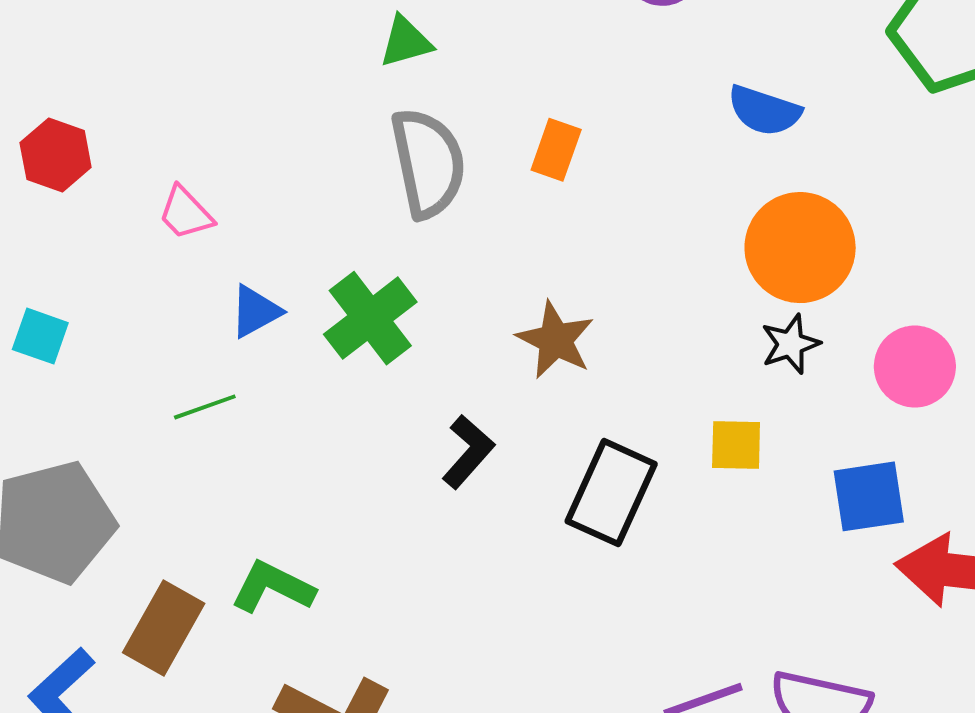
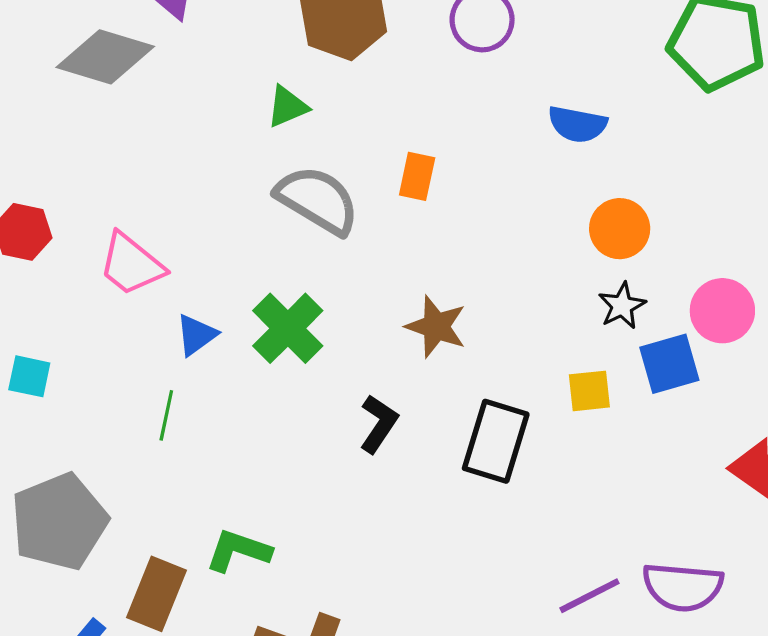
gray semicircle: (428, 163) -> (317, 200), turned -40
pink trapezoid: (186, 213) -> (131, 264), size x1.5
orange circle: (800, 248) -> (620, 229), size x0.7
green line: (205, 407) -> (166, 415), turned -51
blue square: (869, 496) -> (669, 364), moved

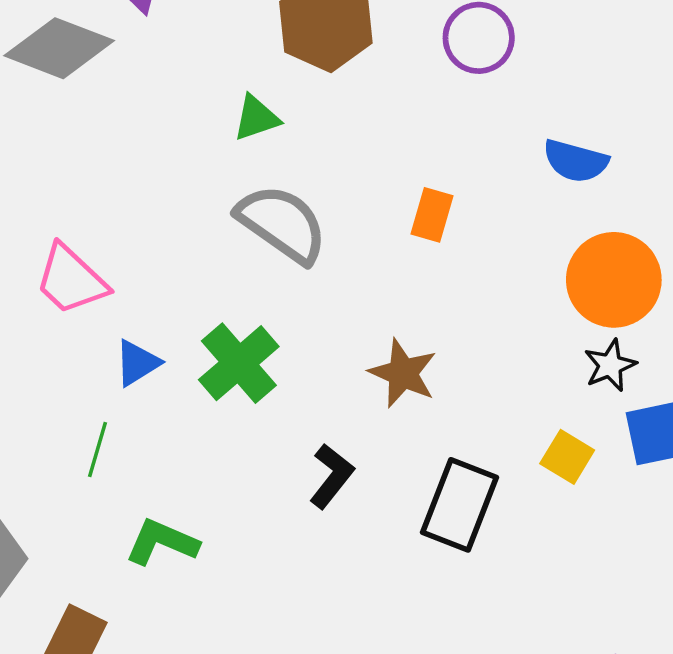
orange rectangle: (417, 176) -> (432, 215), moved
orange circle: (620, 229) -> (614, 280), size x1.4
yellow square: (589, 391) -> (567, 457), turned 33
green L-shape: (238, 551) -> (162, 542), moved

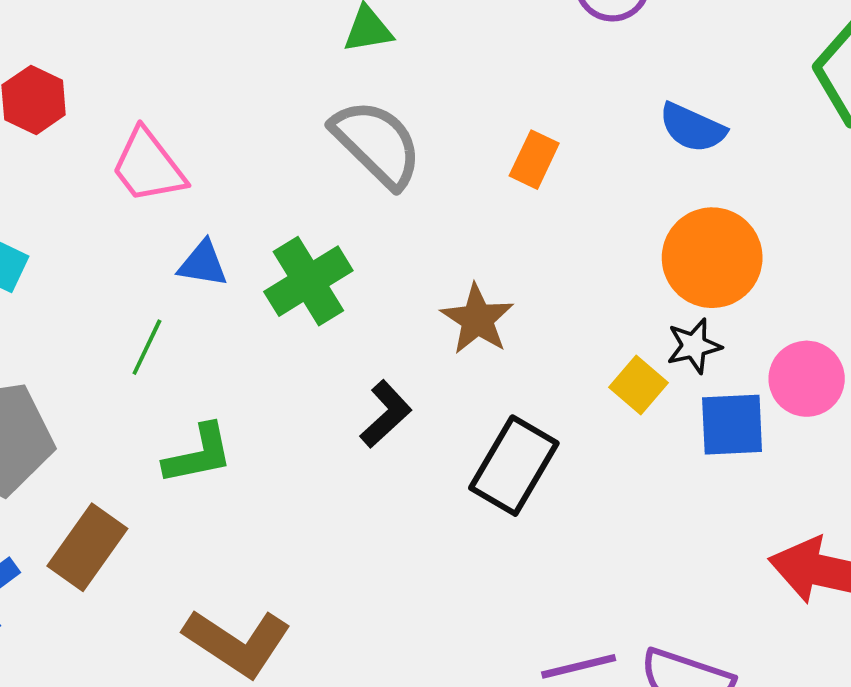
blue triangle: (137, 363) -> (203, 264), turned 32
yellow square: (567, 457) -> (639, 385), moved
green L-shape: (162, 542) -> (198, 454), turned 136

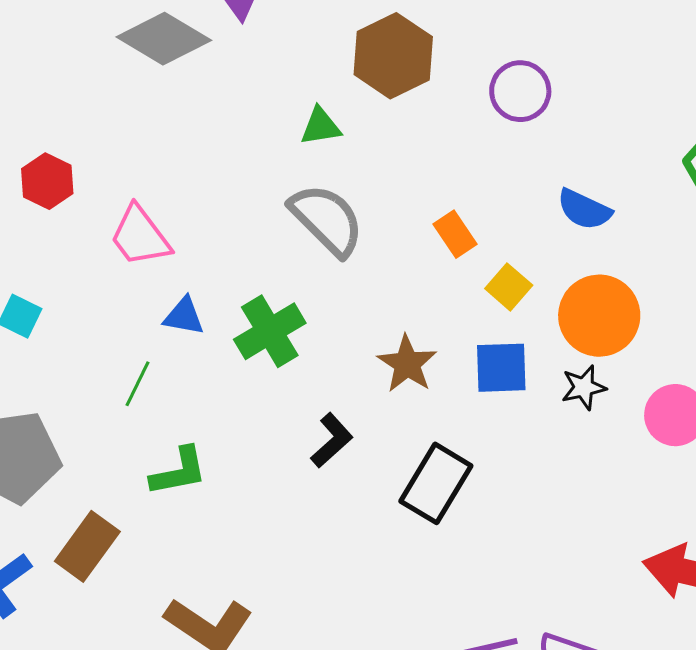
orange rectangle: (534, 160) -> (455, 234), turned -60
yellow square: (639, 385) -> (509, 287), moved
blue square: (732, 425) -> (501, 368), moved

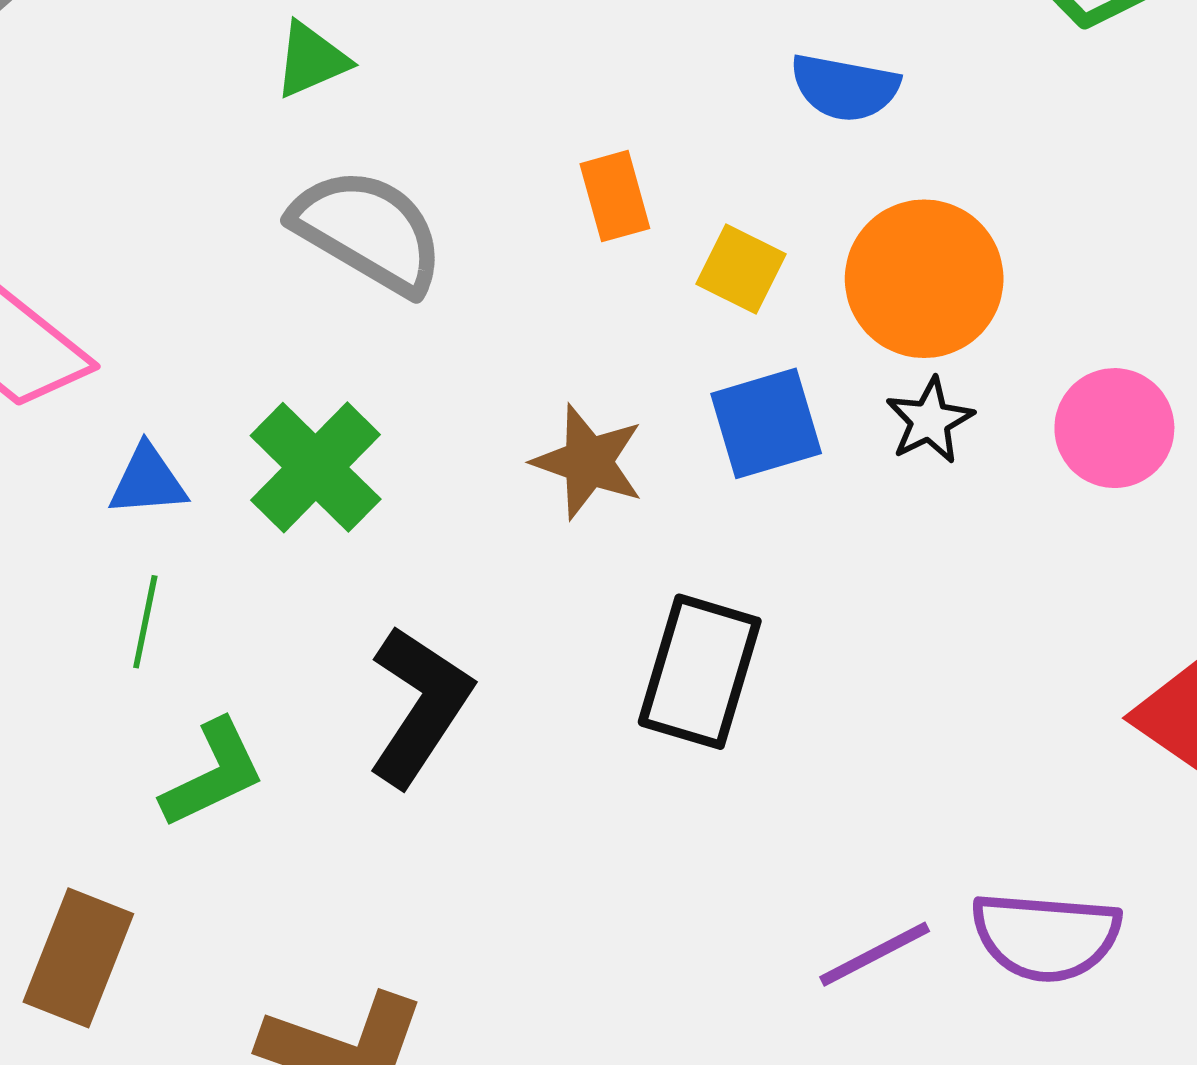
orange rectangle: (455, 234) -> (615, 196), turned 33
green line: (138, 384) -> (145, 622), moved
black L-shape: (332, 440) -> (420, 706), moved, size x1.5

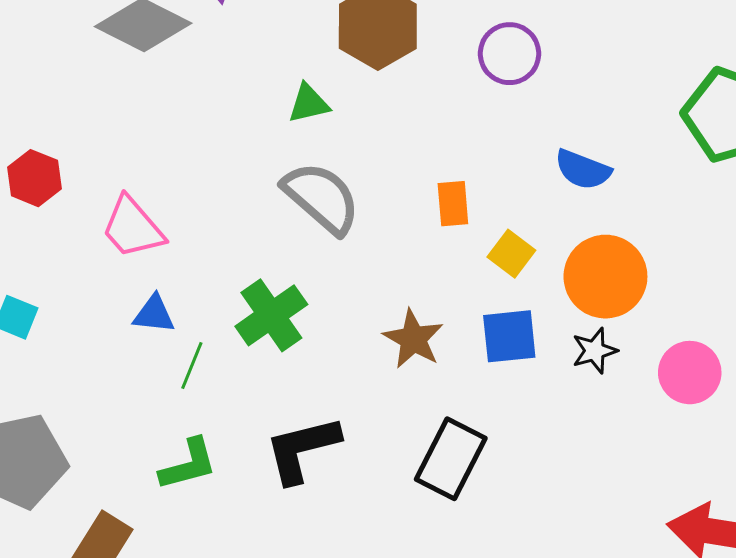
blue triangle: (148, 481) -> (154, 314), moved
green line: (145, 622) -> (192, 366), moved
black L-shape: (420, 706) -> (302, 449), turned -148

